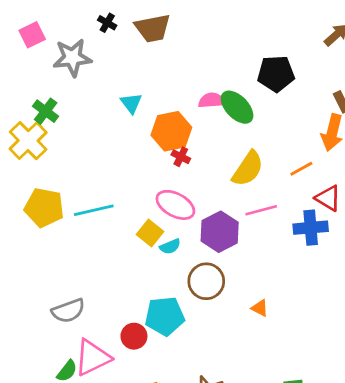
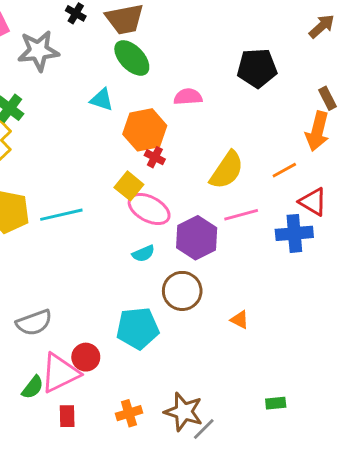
cyan triangle: (131, 103) -> (102, 100), turned -35
green ellipse: (237, 107) -> (132, 58), moved
yellow square: (150, 233) -> (129, 186), moved
red circle: (134, 336) -> (86, 357), moved

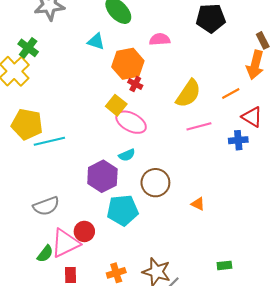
cyan line: (61, 215) -> (49, 141), moved
blue cross: (294, 233) -> (238, 140), size x0.7
purple hexagon: (197, 238) -> (102, 176), moved

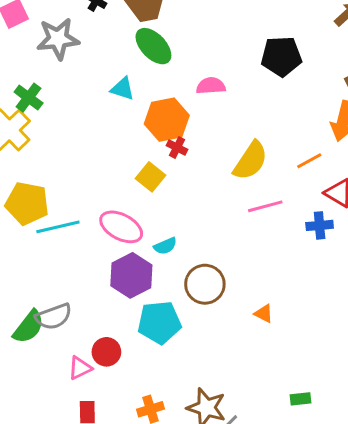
pink ellipse: (131, 122) -> (121, 227), moved
pink triangle: (65, 243) -> (80, 368), size x0.6
green semicircle: (45, 254) -> (29, 327), moved, size x1.4

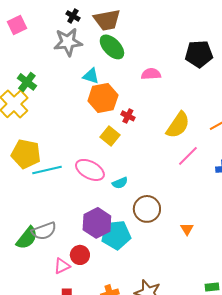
gray star: (58, 39) -> (68, 42), moved
orange hexagon: (167, 120) -> (103, 98), moved
pink line: (265, 206) -> (188, 156), turned -30
purple hexagon: (131, 275) -> (97, 223), moved
orange triangle: (264, 314) -> (187, 229), turned 32

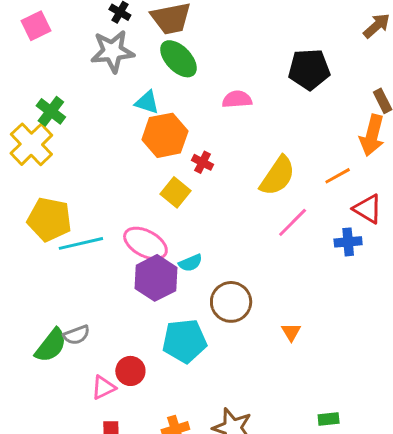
purple hexagon: (97, 223) -> (156, 278), moved
gray semicircle: (44, 231) -> (76, 335), size x0.7

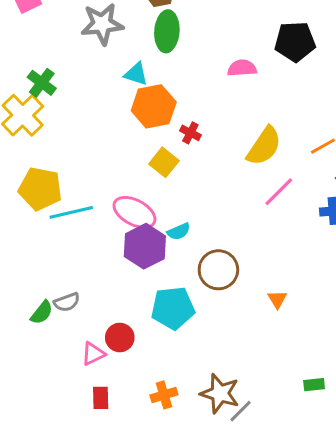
green ellipse: (178, 59) -> (167, 31), turned 48
pink semicircle: (237, 99) -> (242, 68), moved
green semicircle: (51, 345) -> (42, 312), size x0.7

